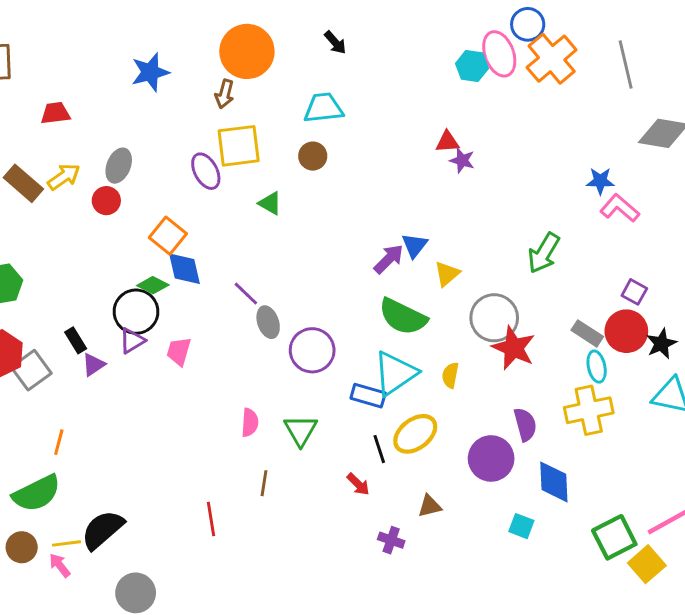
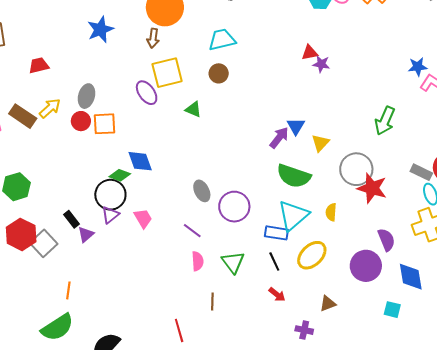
orange square: (168, 236) -> (105, 124), moved, turned -35
purple line: (246, 294) -> (192, 231), moved
pink trapezoid: (179, 351) -> (143, 218), turned 140
black line: (379, 449) -> (274, 262), moved

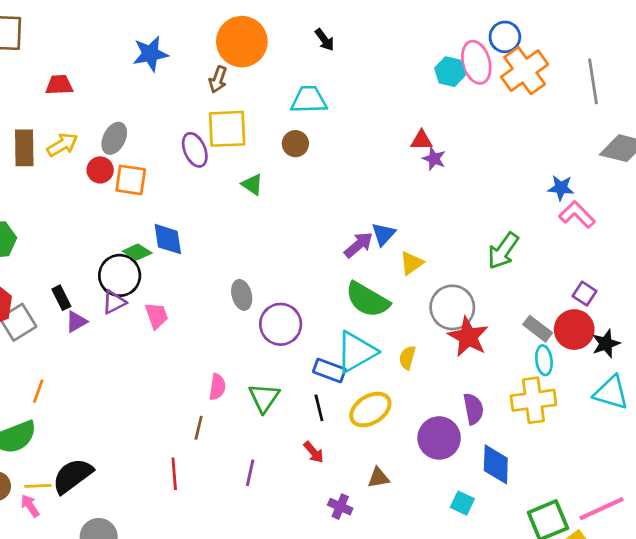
brown rectangle: (23, 116) -> (24, 148), turned 44
purple line: (192, 231) -> (250, 473), moved, turned 54
brown line: (212, 302) -> (199, 428), moved

